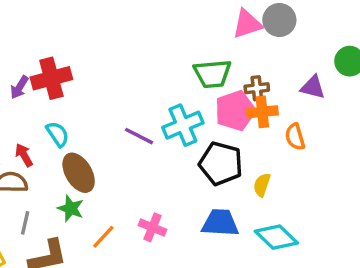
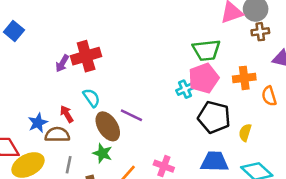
brown cross: (257, 88) -> (260, 32), moved
pink pentagon: (235, 111) -> (204, 78), moved
cyan cross: (183, 125) -> (185, 89), size x0.6
purple line: (139, 136) -> (131, 115), moved

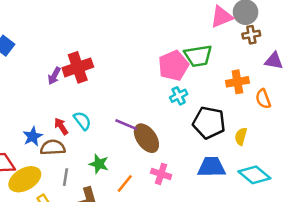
pink pentagon: (204, 78) -> (173, 66), moved
cyan semicircle: (91, 98) -> (82, 121), moved
brown ellipse: (108, 126) -> (146, 138), moved

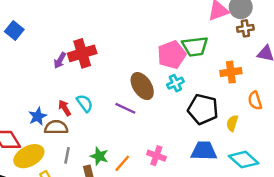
orange semicircle: (263, 99) -> (255, 101), moved
brown ellipse: (146, 138) -> (142, 86), moved
green star: (99, 164) -> (99, 156), moved

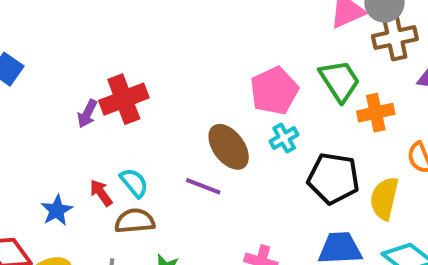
brown cross: (245, 28) -> (395, 38), size x1.5
green trapezoid: (195, 46) -> (340, 81), moved, turned -112
yellow semicircle: (232, 123) -> (384, 198), size x1.5
brown semicircle: (56, 127) -> (135, 221), moved

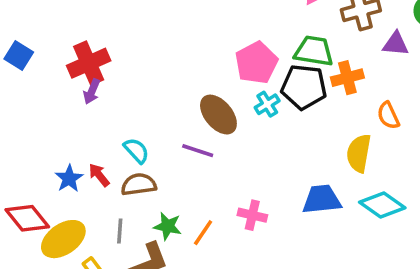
green trapezoid: (340, 81) -> (314, 51), turned -45
red cross: (124, 99) -> (89, 63), moved
black pentagon: (333, 178) -> (304, 87), moved
red arrow: (101, 193) -> (99, 175), moved

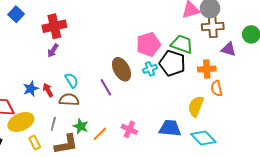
orange cross: (347, 78) -> (207, 69), moved
purple arrow: (92, 92) -> (53, 51), moved
purple line: (198, 151) -> (106, 87), turned 30

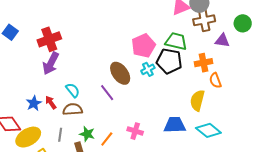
purple arrow: (53, 51) -> (51, 63), size x1.6

